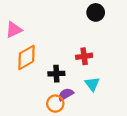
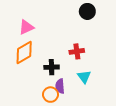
pink triangle: (14, 30) -> (26, 27), moved
purple semicircle: (66, 94) -> (60, 86), turned -64

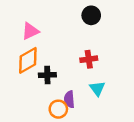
black circle: (87, 11) -> (91, 15), moved
black cross: (52, 67) -> (47, 75), moved

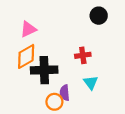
black circle: (91, 15) -> (99, 16), moved
black cross: (47, 75) -> (44, 70), size x1.6

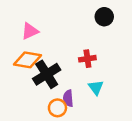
orange diamond: (26, 56) -> (27, 60), turned 40
black cross: (44, 70) -> (47, 74), turned -30

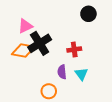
black cross: (47, 74) -> (40, 43), moved
purple semicircle: (68, 98) -> (62, 72), moved

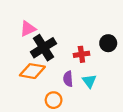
black circle: (88, 14) -> (108, 43), moved
orange diamond: (23, 50) -> (32, 71), moved

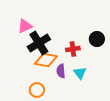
orange diamond: (32, 71) -> (46, 60), moved
orange circle: (54, 100) -> (37, 90), moved

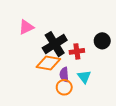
black cross: (39, 43) -> (55, 44), moved
orange circle: (37, 90) -> (64, 87), moved

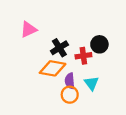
black circle: (102, 41) -> (99, 44), moved
black cross: (55, 44) -> (59, 48), size x0.7

